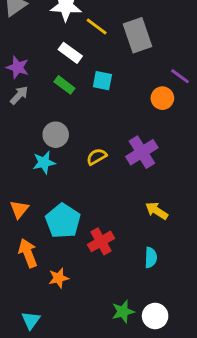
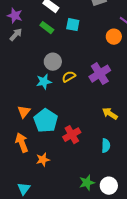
gray circle: (56, 135) -> (53, 62), moved
cyan star: (44, 162) -> (44, 82), moved
orange triangle: (19, 209) -> (24, 112), moved

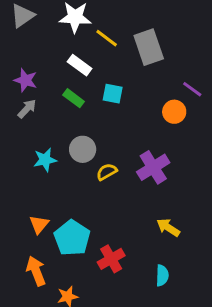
cyan star: (44, 82) -> (45, 160), moved

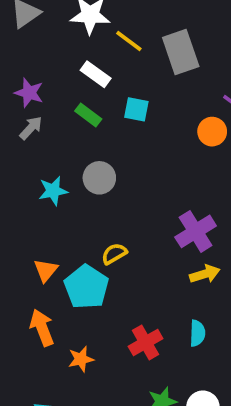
purple cross: (153, 167) -> (196, 231), moved
yellow semicircle: (107, 172) -> (114, 254), moved
yellow arrow: (168, 227) -> (205, 274), turned 130
red cross: (111, 259) -> (146, 342), moved

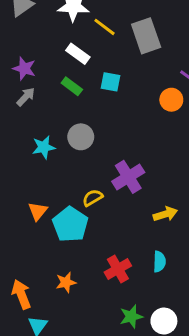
purple cross: (196, 231) -> (128, 177), moved
orange arrow: (42, 328) -> (21, 294), moved

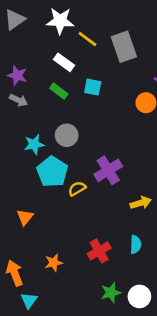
gray arrow: (26, 97) -> (19, 100), turned 72
orange triangle: (38, 211) -> (25, 217), moved
cyan pentagon: (70, 224) -> (52, 172), moved

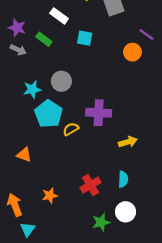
green rectangle: (59, 91) -> (44, 39), moved
purple cross: (108, 170) -> (99, 113), turned 35
orange triangle: (25, 217) -> (24, 155), turned -49
white circle: (139, 296) -> (126, 212), moved

